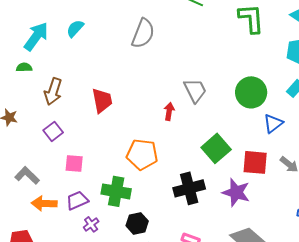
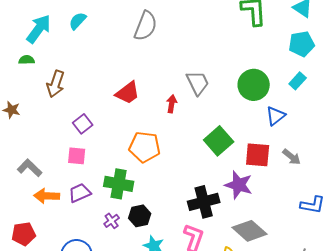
red trapezoid: (102, 100) -> (128, 93), moved, turned 64
purple square: (53, 131) -> (83, 124), moved
black cross: (189, 188) -> (204, 202), moved
purple cross: (91, 224) -> (112, 221), moved

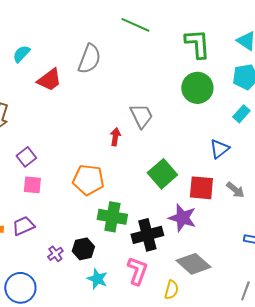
green circle: (254, 85) -> (197, 88), moved
red trapezoid: (128, 93) -> (49, 80), moved
pink square: (77, 156) -> (32, 185), moved
green cross: (119, 184) -> (112, 217), moved

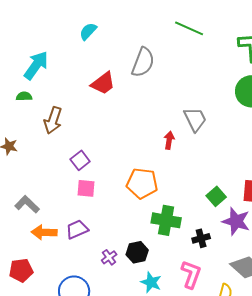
cyan semicircle: (21, 54) -> (88, 31), moved
green square: (162, 174) -> (216, 196), moved, size x0.7
black cross: (147, 235) -> (201, 238), size x0.6

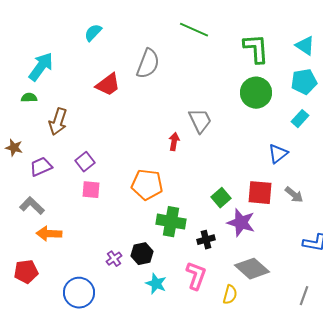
purple trapezoid: (77, 229) -> (41, 167), moved

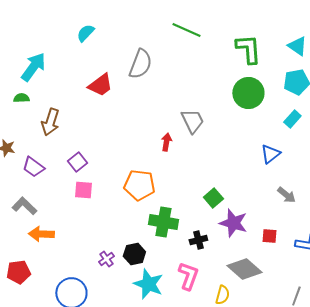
purple trapezoid: (41, 167) -> (33, 167), turned -120
red square: (260, 193) -> (269, 236), moved, size x0.6
cyan star: (156, 284) -> (148, 284), size x1.4

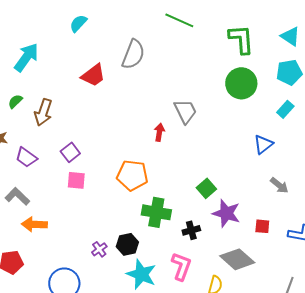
green semicircle: (21, 98) -> (15, 101), moved, turned -42

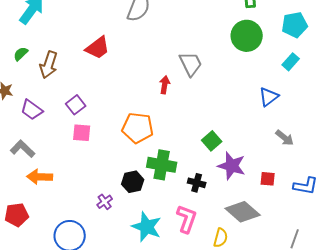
red trapezoid: (93, 75) -> (98, 48), moved
black cross: (191, 230) -> (197, 183), turned 30
black hexagon: (127, 244) -> (133, 182), moved

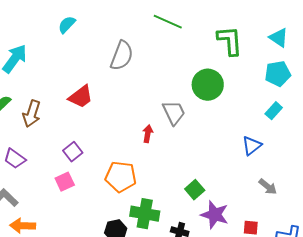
green circle: (247, 36) -> (208, 85), moved
purple square: (76, 105) -> (73, 152), moved
pink square: (82, 133) -> (65, 182), turned -30

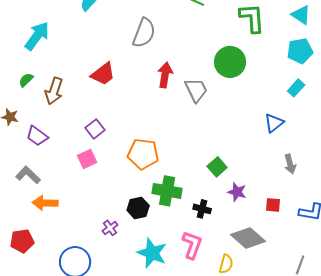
red arrow: (148, 134) -> (165, 75), moved, size x1.4
gray arrow: (268, 187) -> (290, 164), turned 36
purple star: (215, 215) -> (237, 192), size x0.7

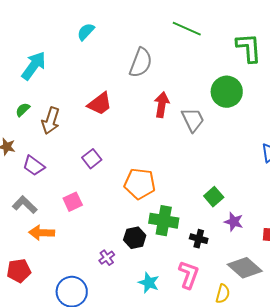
pink square: (87, 159) -> (73, 202), moved
cyan star: (152, 253) -> (149, 283), size x0.7

